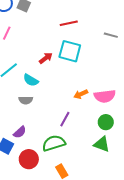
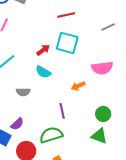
gray line: (111, 35) -> (108, 27), turned -40
cyan semicircle: (31, 80) -> (43, 72), moved
pink semicircle: (105, 96) -> (102, 68), moved
purple line: (65, 119) -> (62, 111), turned -42

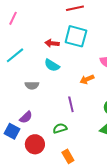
red arrow: (43, 50) -> (52, 43), turned -136
green semicircle: (51, 135) -> (60, 128), size x0.6

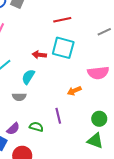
cyan semicircle: (52, 65) -> (28, 77), moved, turned 91
green semicircle: (60, 128) -> (36, 127), moved, turned 32

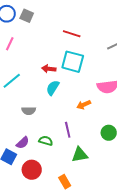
red line: (62, 20) -> (72, 34), turned 30
cyan semicircle: (28, 77) -> (53, 88), moved
green triangle: (95, 141) -> (80, 155), moved, turned -30

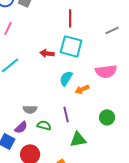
red line: (72, 34) -> (70, 18), turned 72
cyan semicircle: (53, 88) -> (66, 78), moved
gray semicircle: (29, 111) -> (30, 109), moved

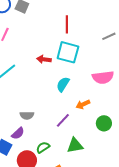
orange arrow: (82, 89) -> (83, 104), moved
purple line: (66, 114) -> (63, 120), turned 56
green semicircle: (44, 125) -> (43, 147), moved, turned -48

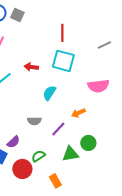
red arrow: (44, 59) -> (31, 67), moved
cyan semicircle: (63, 84) -> (49, 93), moved
gray semicircle: (27, 115) -> (34, 121), moved
green circle: (104, 123) -> (88, 143), moved

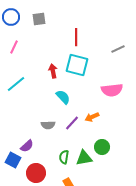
gray square: (17, 15) -> (39, 19), moved, turned -32
red arrow: (31, 67) -> (53, 71), moved, turned 72
cyan semicircle: (49, 93) -> (63, 97), turned 105
purple line: (58, 129) -> (72, 123), moved
green semicircle: (38, 156) -> (64, 157), moved, turned -48

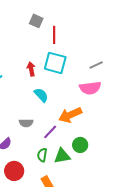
gray square: (39, 19) -> (36, 21), moved, turned 32
gray line: (118, 49) -> (96, 65), moved
orange arrow: (92, 117) -> (70, 115), size x1.6
purple line: (72, 123) -> (50, 132), moved

